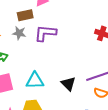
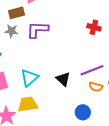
cyan triangle: (35, 81) -> (29, 78), turned -36

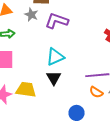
cyan triangle: (29, 78) -> (55, 57), moved
black triangle: (63, 79) -> (54, 78), moved

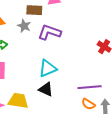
black triangle: (54, 78) -> (46, 89), turned -35

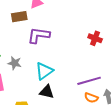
gray star: (24, 26) -> (15, 63), moved

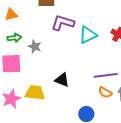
cyan triangle: (44, 71) -> (88, 35), moved

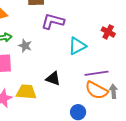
cyan triangle: (88, 35) -> (77, 46), moved
orange semicircle: (105, 92) -> (96, 90), size x1.6

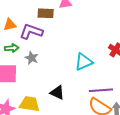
purple L-shape: (53, 21) -> (31, 32), moved

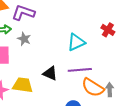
purple line: (101, 90) -> (80, 70), moved

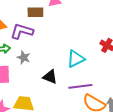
black triangle: (50, 73) -> (50, 77), moved

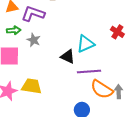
black triangle: (50, 77) -> (68, 57), moved

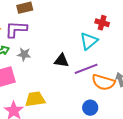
cyan triangle: (86, 44) -> (89, 41), moved

